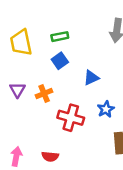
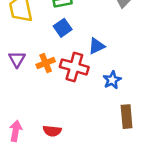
red cross: (71, 118) -> (74, 67), moved

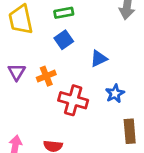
red cross: (74, 67) -> (73, 100), moved

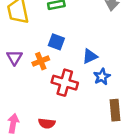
blue square: (64, 40) -> (56, 42), moved, turned -35
blue triangle: (99, 59) -> (90, 56), moved

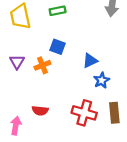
red cross: (65, 83) -> (84, 113), moved
red semicircle: (47, 123) -> (40, 111), moved

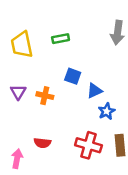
blue square: (58, 47) -> (73, 76), moved
orange cross: (42, 65) -> (45, 96), turned 35

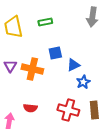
blue square: (73, 76) -> (55, 53), turned -32
orange cross: (45, 96) -> (32, 69), size x1.5

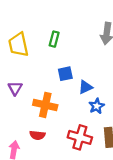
green rectangle: (45, 22) -> (54, 39), turned -64
orange cross: (32, 69) -> (45, 105), moved

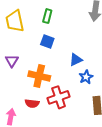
blue square: (65, 74) -> (47, 41), moved, turned 32
red cross: (80, 137) -> (59, 97), moved, turned -35

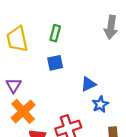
blue square: (47, 41) -> (55, 63), turned -32
orange cross: (39, 76) -> (23, 111), moved, turned 35

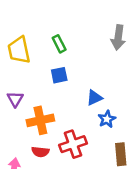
green rectangle: (55, 33) -> (59, 44), turned -42
orange cross: (23, 111) -> (40, 120), moved, turned 30

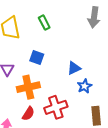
blue square: (59, 75) -> (37, 57), moved, turned 32
red semicircle: (40, 152) -> (28, 114), turned -64

